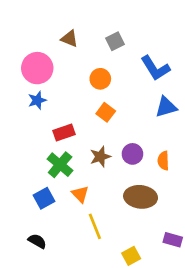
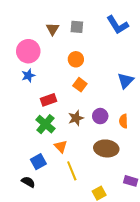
brown triangle: (69, 39) -> (53, 29), turned 40
gray square: (115, 41) -> (77, 27), moved, turned 32
blue L-shape: (155, 68) -> (117, 25), moved
blue triangle: (166, 107) -> (126, 81), turned -30
blue square: (44, 198) -> (38, 162), moved

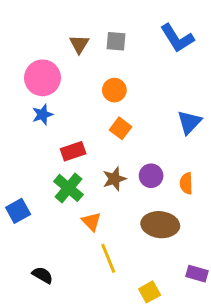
blue square: (38, 162) -> (18, 211), moved

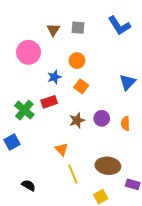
blue star: (42, 115) -> (54, 77), moved
green cross: (68, 188) -> (24, 110), moved
brown ellipse: (160, 225) -> (108, 166), moved

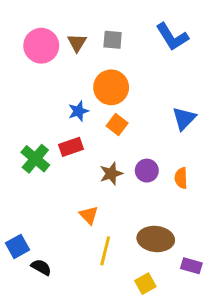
pink circle: (29, 52) -> (41, 46), moved
orange circle: (77, 61) -> (111, 87), size x1.5
blue square: (12, 142) -> (17, 246), moved
yellow line: (73, 174) -> (105, 251), turned 36

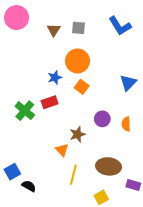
pink circle: (41, 46) -> (17, 18), moved
brown star: (111, 174) -> (77, 134), moved

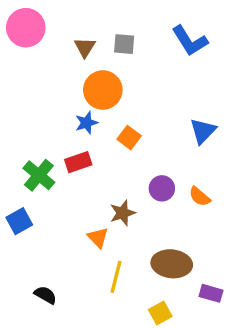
orange circle: (77, 61) -> (103, 90), moved
orange semicircle: (126, 124) -> (200, 197), turned -48
blue square: (12, 172) -> (19, 221), moved

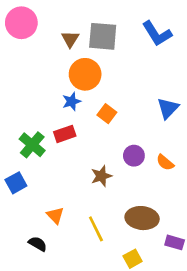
gray square: (124, 44) -> (103, 36), size x1.6
orange triangle: (98, 238) -> (55, 215), moved
yellow line: (116, 277) -> (96, 229), turned -40

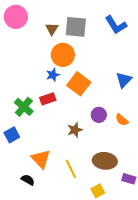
orange square: (107, 114) -> (79, 84), size x1.6
orange triangle: (55, 215) -> (41, 159), size x1.5

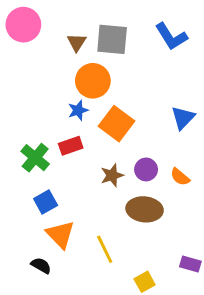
brown star: (75, 130) -> (112, 175), moved
blue square: (12, 135) -> (46, 202), moved
brown ellipse: (105, 161) -> (145, 209), moved

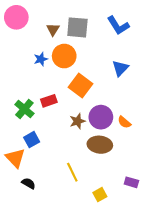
blue star: (78, 110) -> (41, 59), moved
blue triangle: (183, 118) -> (120, 68), moved
purple circle: (146, 169) -> (101, 117), size x1.5
orange triangle: (60, 234) -> (15, 158), moved

